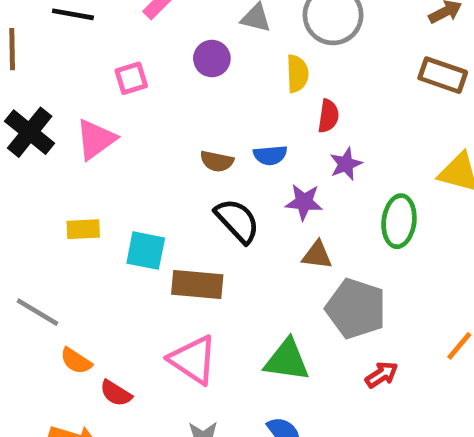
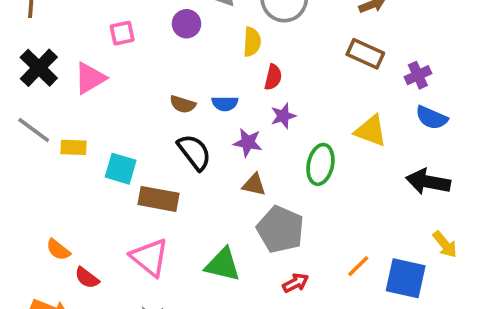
gray line: (37, 312) -> (34, 130), moved

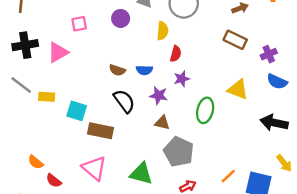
black cross: (39, 68) -> (25, 45), turned 35

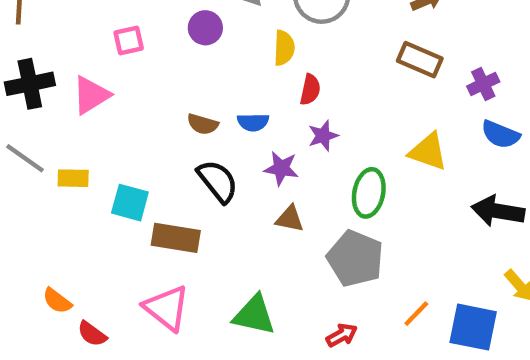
gray pentagon: (179, 152) -> (355, 259), moved

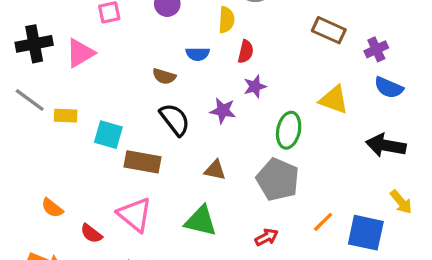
blue semicircle: (253, 122) -> (198, 54), moved
brown triangle: (290, 219) -> (215, 170), moved
red semicircle: (92, 334) -> (91, 234), moved

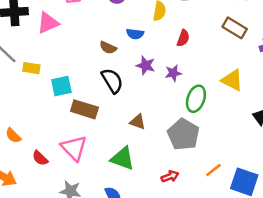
red semicircle: (246, 52) -> (183, 38), moved
purple star: (255, 86) -> (173, 73), moved
purple star: (223, 111) -> (146, 65), moved
cyan square: (108, 135) -> (61, 86), turned -35

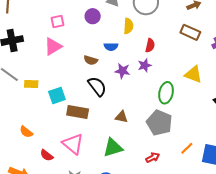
pink triangle: (48, 23) -> (53, 46), moved
purple star: (173, 73) -> (145, 65), moved
orange semicircle: (13, 136) -> (26, 132), moved
green triangle: (123, 158) -> (113, 148), turned -30

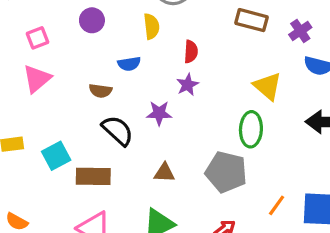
purple star: (122, 71) -> (159, 113), moved
yellow triangle: (193, 74) -> (268, 86), turned 30
green ellipse: (166, 93) -> (251, 129), moved

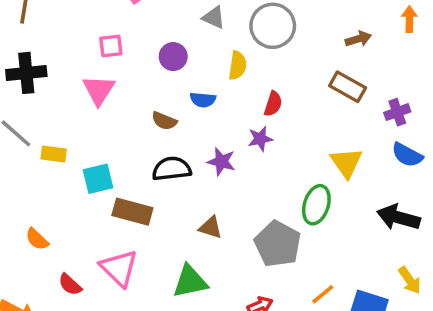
purple circle: (92, 20) -> (173, 57), moved
pink triangle: (37, 79) -> (99, 90), turned -32
black semicircle: (118, 131) -> (172, 169), turned -64

